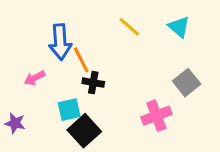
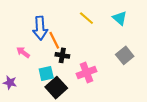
pink arrow: (35, 78) -> (23, 52), turned 64
pink cross: (156, 116) -> (86, 72), moved

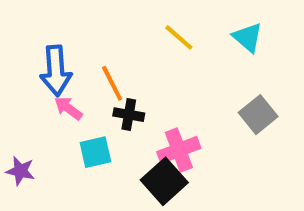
blue arrow: (40, 28) -> (56, 71), moved
pink arrow: (23, 52) -> (68, 108), moved
black square: (56, 88) -> (164, 181), moved

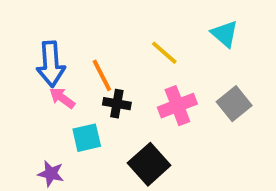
yellow line: (179, 37) -> (164, 53), moved
pink cross: (179, 150) -> (177, 106), moved
purple star: (20, 171) -> (51, 174), moved

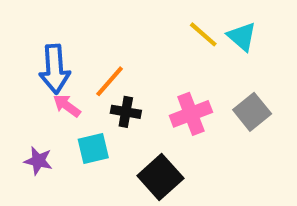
yellow line: (164, 53) -> (203, 34), moved
orange line: (102, 75) -> (110, 81), turned 68
purple star: (51, 174) -> (38, 161), moved

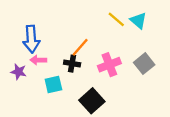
orange line: (110, 81) -> (80, 47), moved
pink arrow: (67, 106) -> (38, 60), turned -35
purple star: (38, 161) -> (19, 72), moved

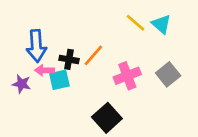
black cross: (72, 64) -> (69, 59), moved
cyan square: (53, 84) -> (59, 80), moved

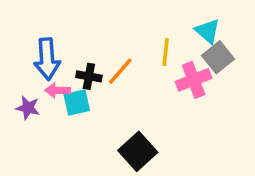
yellow line: (135, 23) -> (166, 52), moved, turned 55
gray square: (168, 74) -> (218, 57), moved
pink cross: (127, 76) -> (194, 80), moved

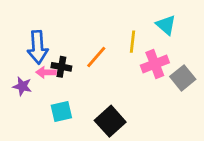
gray square: (218, 57) -> (183, 78), moved
black cross: (89, 76) -> (61, 67), moved
cyan square: (77, 103) -> (61, 111), moved

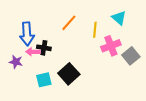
orange line: (96, 57) -> (69, 23), moved
black square: (110, 121) -> (69, 74), moved

